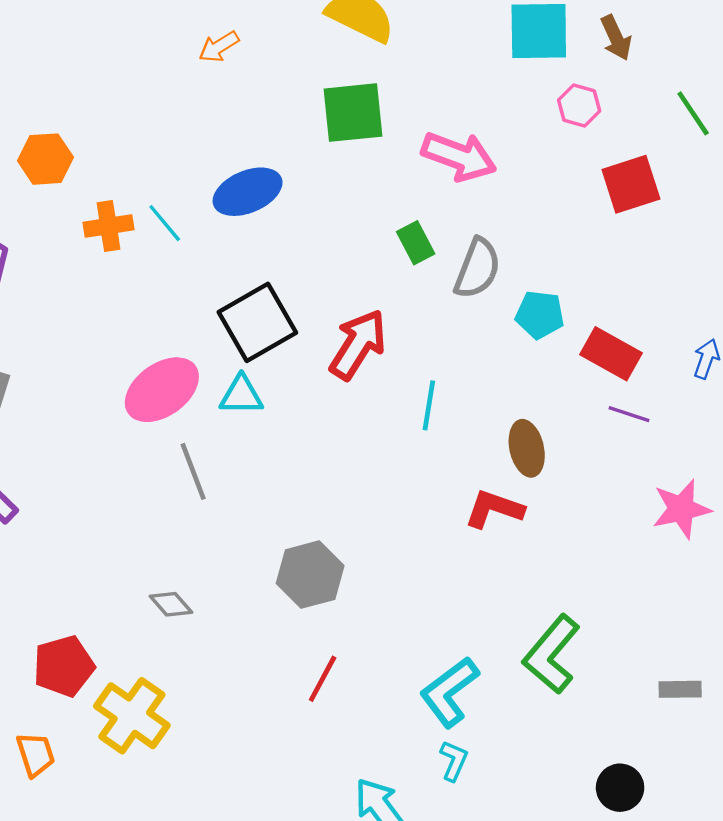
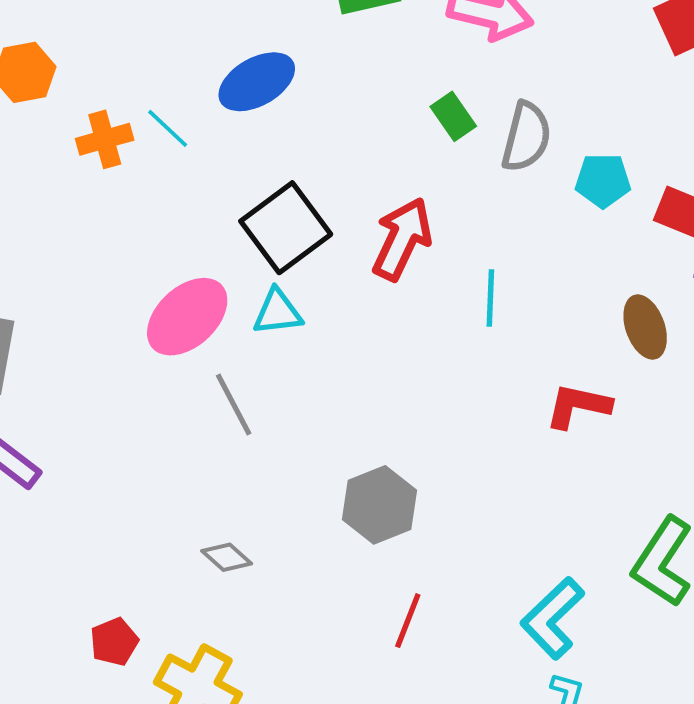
brown ellipse: (527, 448) -> (645, 327), moved
red pentagon: (64, 666) -> (114, 642), size x0.7

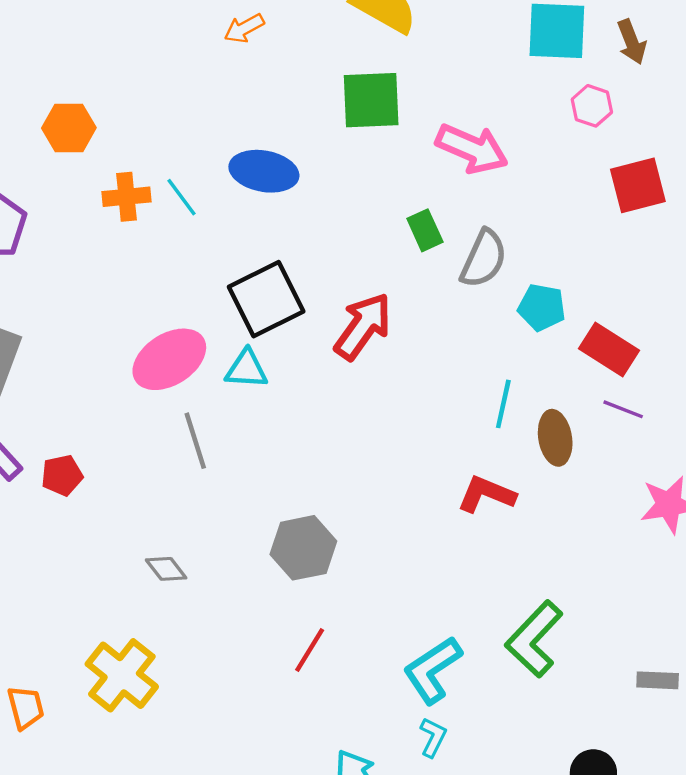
blue ellipse: (257, 82) -> (264, 171), turned 30
cyan line: (490, 298) -> (503, 404), moved
red pentagon: (114, 642) -> (62, 475), moved

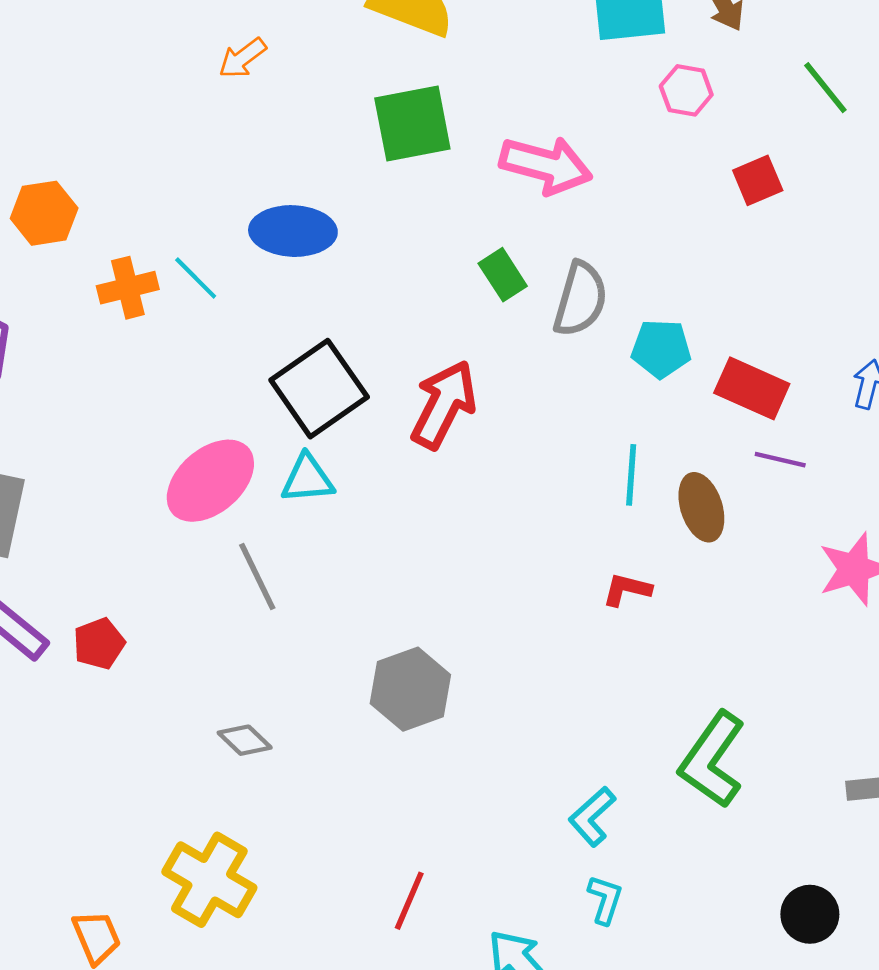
red square: (638, 185) -> (758, 180), size x0.7
red L-shape: (486, 494) -> (627, 590), size x0.7
red line: (310, 650) -> (409, 901), moved
cyan L-shape: (432, 670) -> (592, 817), size x0.7

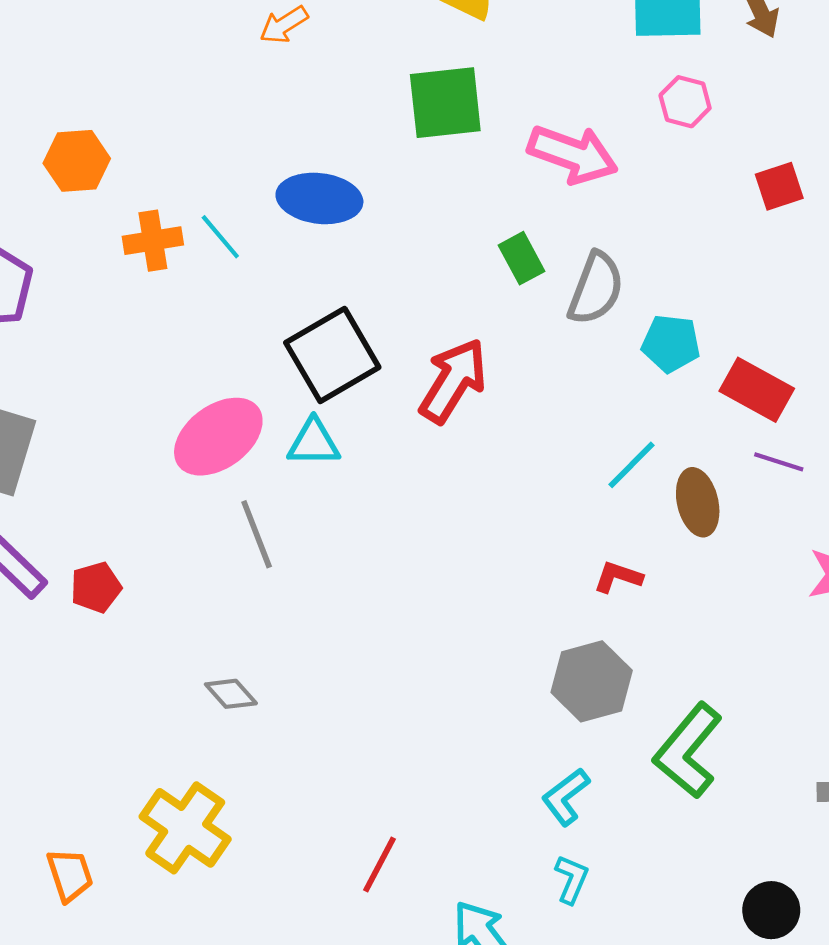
pink hexagon: (686, 90) -> (685, 102), moved
cyan line: (631, 475) -> (631, 465), turned 36
gray hexagon: (410, 689) -> (592, 681), moved

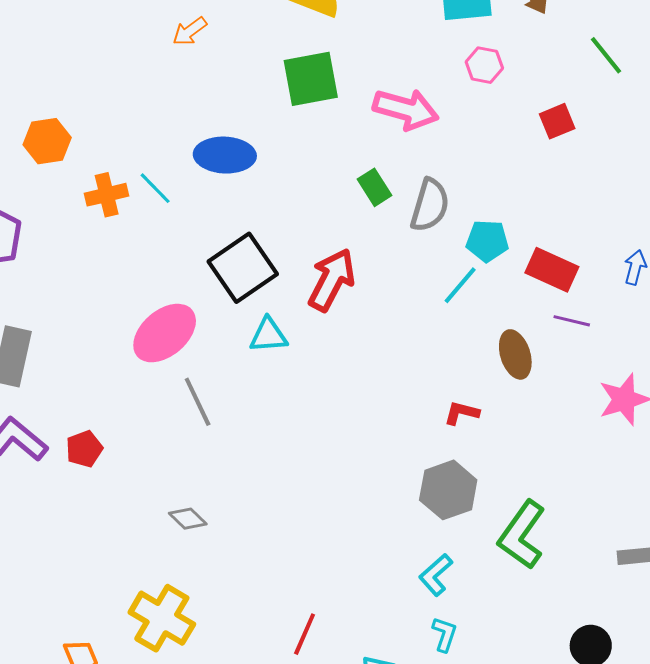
cyan triangle: (314, 443) -> (269, 335), moved
cyan line: (631, 465) -> (460, 285), moved

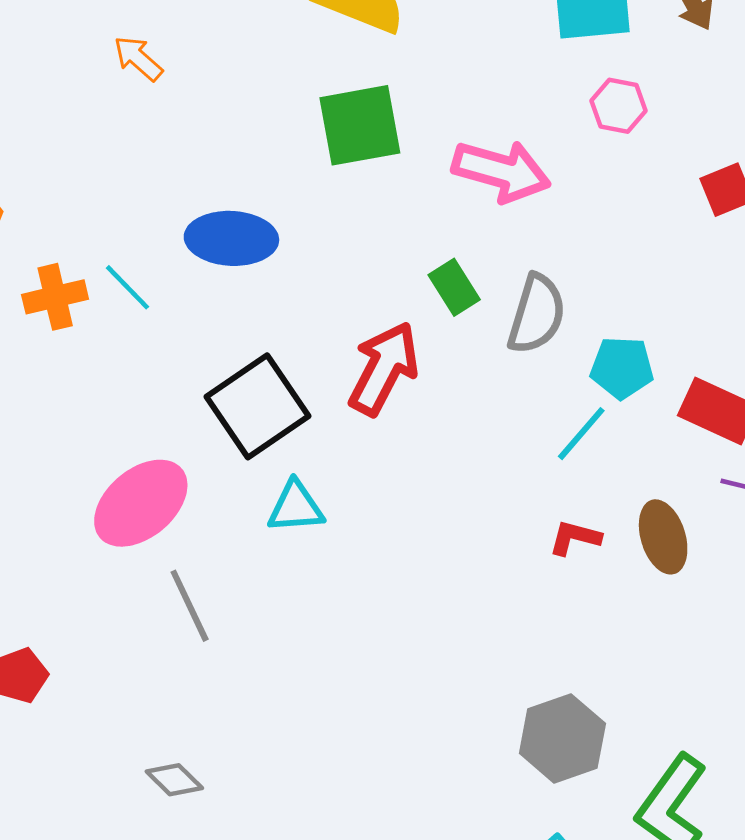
orange arrow: (190, 31) -> (138, 58), moved, turned 78
red arrow: (332, 280) -> (384, 368), moved
red L-shape: (462, 413) -> (575, 538), moved

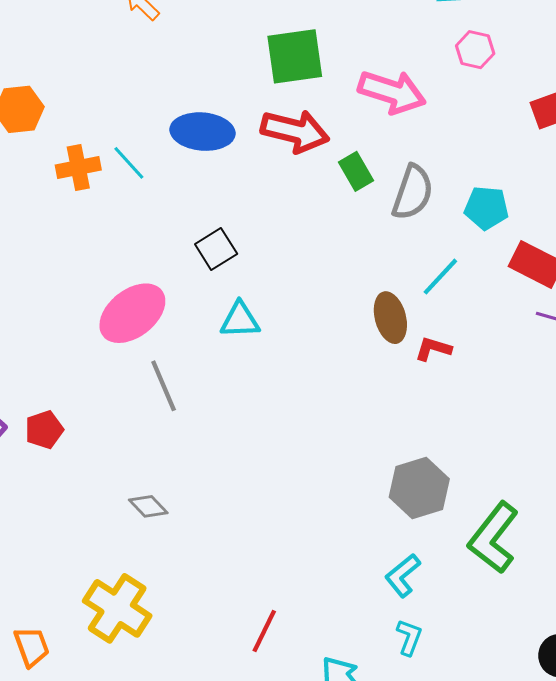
red arrow: (384, 368) -> (295, 131), moved, turned 74
cyan pentagon: (622, 368) -> (486, 208), moved
black square: (258, 406) -> (216, 249), size x0.6
brown ellipse: (663, 537) -> (390, 318), moved

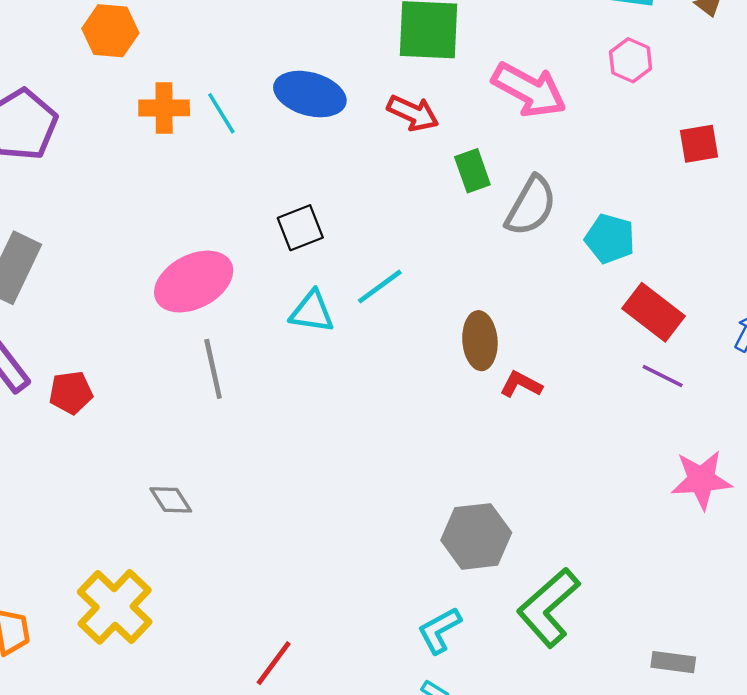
red arrow: (295, 131) -> (413, 113), size x0.7
cyan line: (440, 277) -> (380, 287), moved

